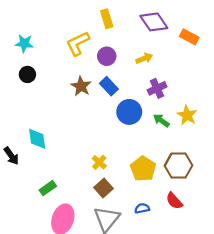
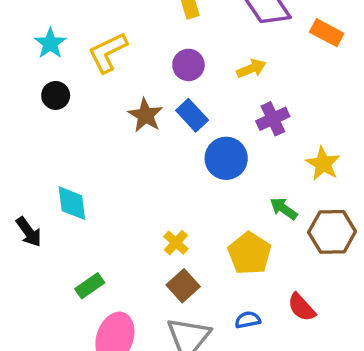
cyan star: (24, 43) -> (50, 43), turned 30
yellow L-shape: (78, 43) -> (108, 52), moved
green arrow: (161, 121) -> (284, 209), moved
brown hexagon: (178, 166) -> (332, 232), moved

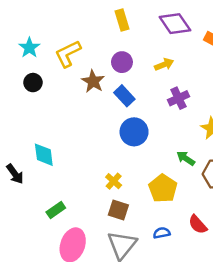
brown star: (145, 115) -> (93, 81), moved
blue circle: (226, 158) -> (134, 132), moved
brown square: (183, 286) -> (118, 210), turned -30

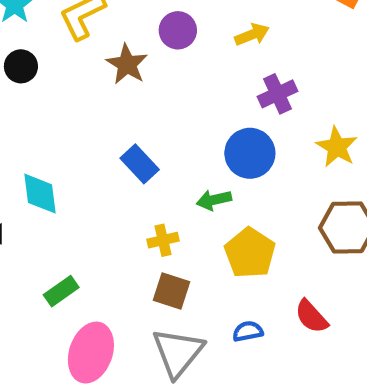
blue rectangle: (124, 96) -> (140, 164), moved
blue circle: (134, 132) -> (250, 153), moved
green arrow: (186, 158) -> (214, 200), moved, turned -48
yellow cross: (114, 181) -> (163, 240), turned 35

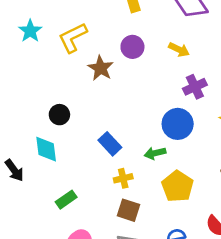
yellow arrow: (252, 35) -> (179, 50), turned 48
black circle: (21, 66) -> (59, 115), moved
blue rectangle: (140, 164) -> (110, 144), moved
green rectangle: (61, 291) -> (66, 200), moved

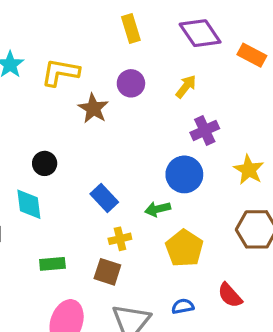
yellow L-shape: (73, 38) -> (60, 72), turned 36
yellow arrow: (179, 50) -> (186, 87), turned -78
green rectangle: (66, 200) -> (52, 264), turned 30
brown square: (128, 210) -> (107, 272), moved

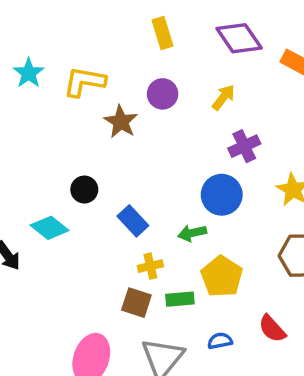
black circle: (45, 163) -> (84, 190), moved
cyan diamond: (29, 204) -> (50, 228), turned -44
green rectangle: (52, 264) -> (180, 299), moved

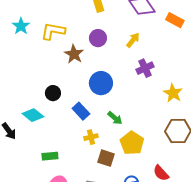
blue circle: (222, 195) -> (101, 83), moved
green arrow: (192, 233) -> (115, 118), turned -126
green rectangle: (180, 299) -> (50, 156), moved
brown square: (136, 303) -> (106, 158), moved

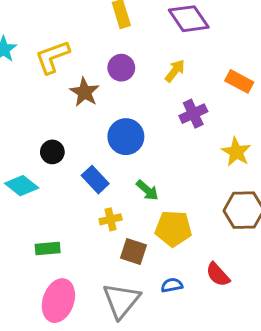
orange rectangle: (175, 20) -> (239, 81), moved
yellow L-shape: (53, 31) -> (52, 57), turned -30
yellow pentagon: (132, 143) -> (173, 229), turned -30

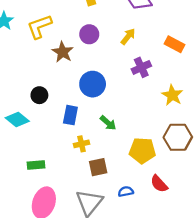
blue rectangle: (95, 180) -> (70, 115), turned 54
yellow pentagon: (173, 229) -> (142, 151), moved
brown square: (134, 252) -> (98, 167), turned -30

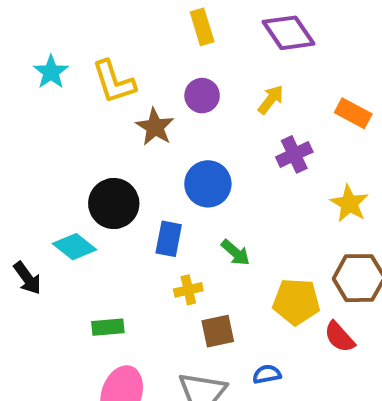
yellow L-shape: (39, 27) -> (114, 82), turned -88
black circle: (39, 95) -> (114, 204), size x1.6
red semicircle: (159, 184) -> (339, 337), moved

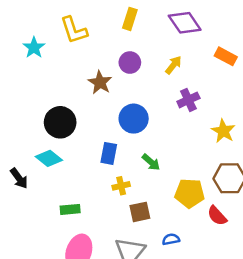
yellow rectangle: (202, 27) -> (130, 19), turned 35
yellow L-shape: (114, 82) -> (74, 30), moved
orange rectangle: (353, 113) -> (226, 56), moved
black circle: (114, 204) -> (60, 122), moved

